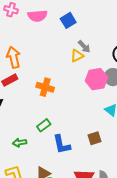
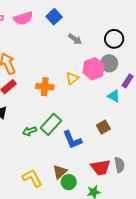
yellow triangle: (77, 56) -> (72, 78), moved
green rectangle: (44, 125) -> (51, 124), size x1.5
green arrow: (20, 143) -> (29, 131), moved

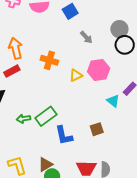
gray circle: (109, 63) -> (119, 29), moved
orange cross: (45, 87) -> (49, 60), moved

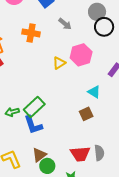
orange cross: (49, 60) -> (31, 33), moved
cyan triangle: (113, 101) -> (94, 92), moved
blue L-shape: (64, 135) -> (33, 125), moved

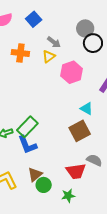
yellow triangle: (59, 63) -> (49, 56), moved
brown square: (86, 114) -> (80, 131), size x1.5
gray semicircle: (99, 153) -> (94, 160), moved, turned -56

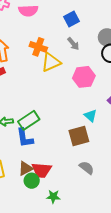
blue square: (34, 19) -> (71, 19), moved
yellow triangle: (49, 56) -> (51, 62), moved, size x1.5
red trapezoid: (76, 171) -> (42, 170), moved

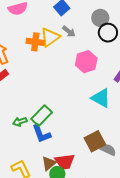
yellow triangle: (51, 62) -> (50, 37), moved
cyan triangle: (90, 116) -> (101, 98), size x1.5
brown square: (79, 136) -> (95, 141), moved

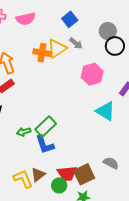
brown square: (95, 141) -> (84, 174), moved
brown triangle: (49, 163) -> (38, 175), moved

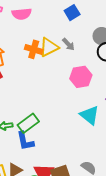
blue square: (70, 19) -> (72, 13), moved

